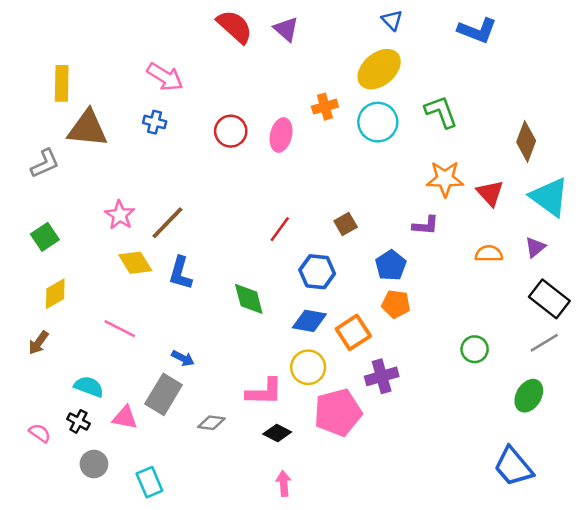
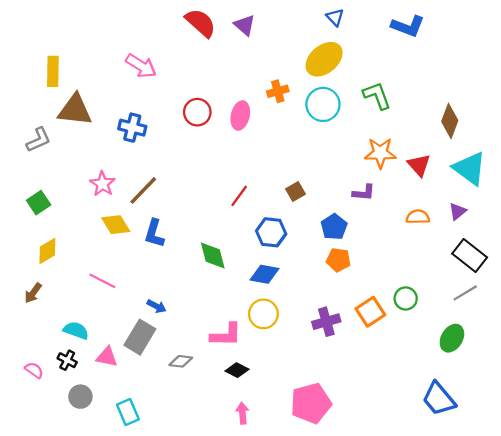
blue cross: (155, 122) -> (132, 128), moved, size x1.4
orange square: (353, 332) -> (370, 312), moved
pink pentagon: (338, 412) -> (311, 403), moved

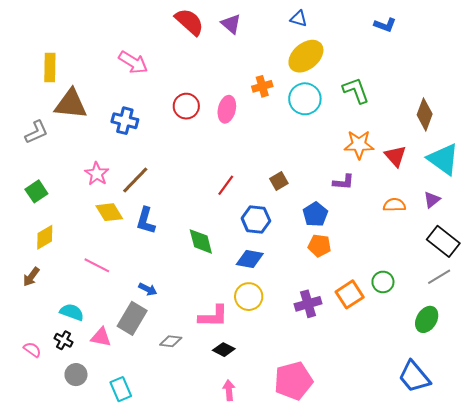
blue triangle: (335, 17) -> (299, 19), moved, turned -30
blue L-shape: (408, 26) -> (385, 25), size x0.7

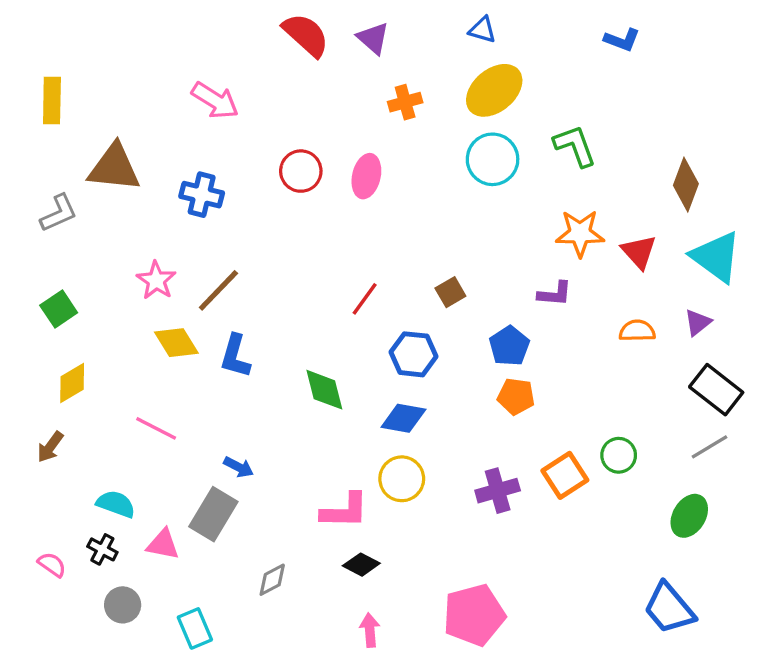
yellow rectangle: (50, 68) -> (52, 100), moved
orange cross: (262, 86) -> (405, 102), moved
gray diamond: (171, 341) -> (272, 580), moved, turned -35

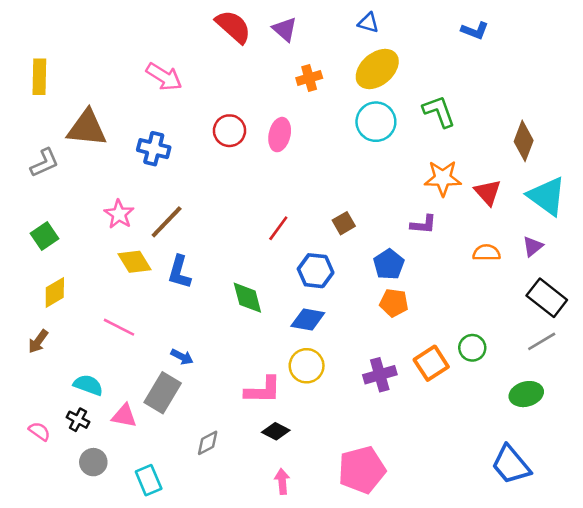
green ellipse: (689, 516) -> (526, 394), turned 44

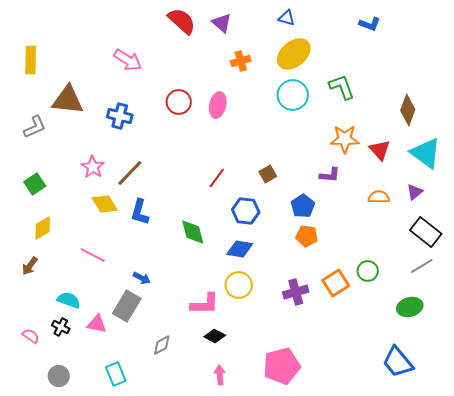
gray circle: (93, 462) -> (59, 376), moved

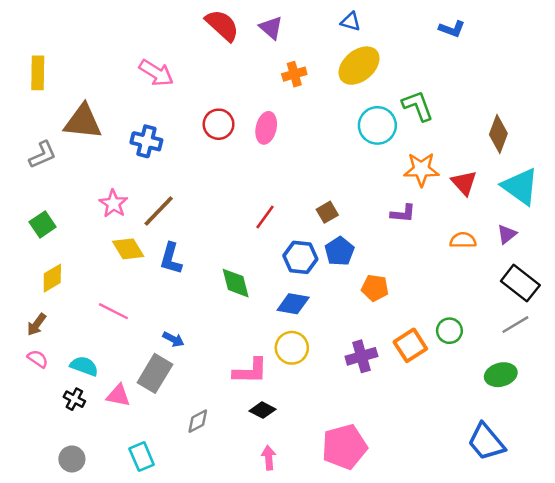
cyan circle: (293, 95) -> (377, 125), moved
blue pentagon: (303, 206) -> (339, 251), moved
pink semicircle: (31, 336) -> (38, 359), moved

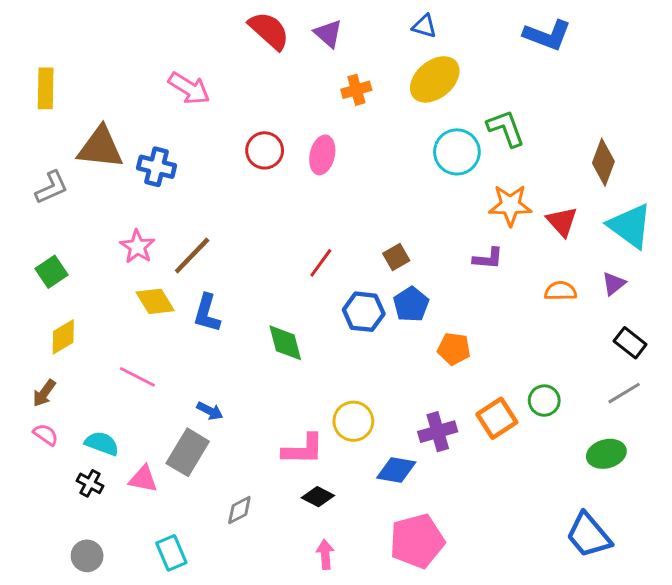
blue L-shape: (452, 29) -> (547, 35), size x1.5
blue cross: (146, 141) -> (157, 167), moved
black rectangle: (520, 283) -> (630, 343), size x0.7
blue diamond: (293, 304) -> (396, 470), moved

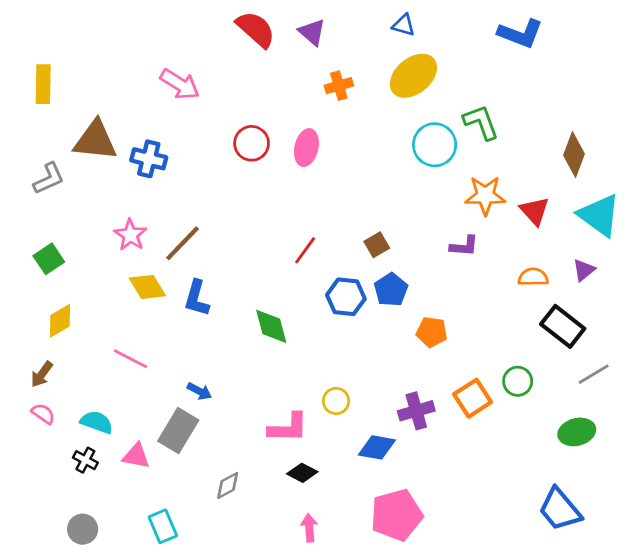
black rectangle: (630, 343) -> (563, 326), moved, size x1.4
yellow circle: (353, 421) -> (336, 401), size x0.7

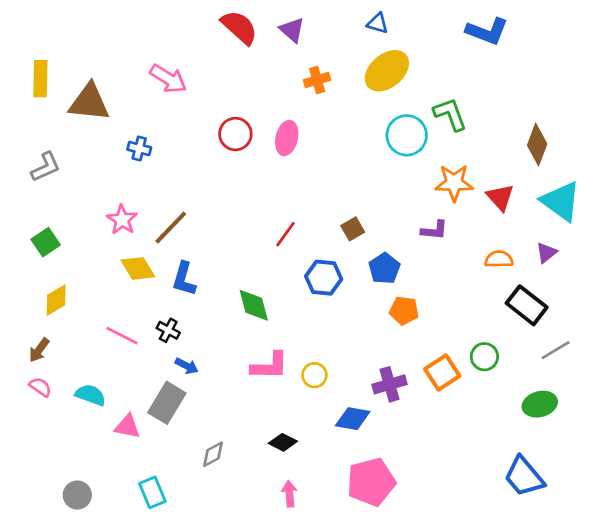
brown triangle: (95, 141) -> (89, 102), moved
blue cross: (149, 159) -> (139, 149), size x0.7
blue pentagon: (391, 290) -> (384, 268), moved
pink L-shape: (288, 428) -> (270, 366), moved
black cross: (85, 460) -> (168, 330), moved

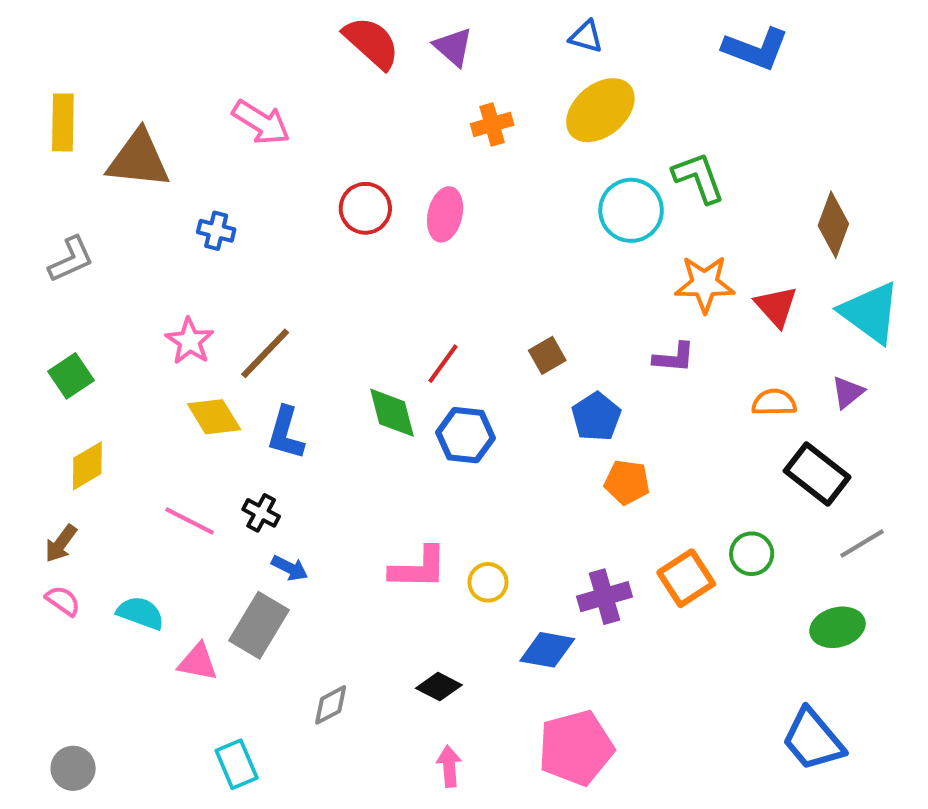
blue hexagon: (324, 278) -> (465, 435), moved
green diamond: (254, 305) -> (392, 413), moved
gray circle: (77, 495) -> (73, 768), moved

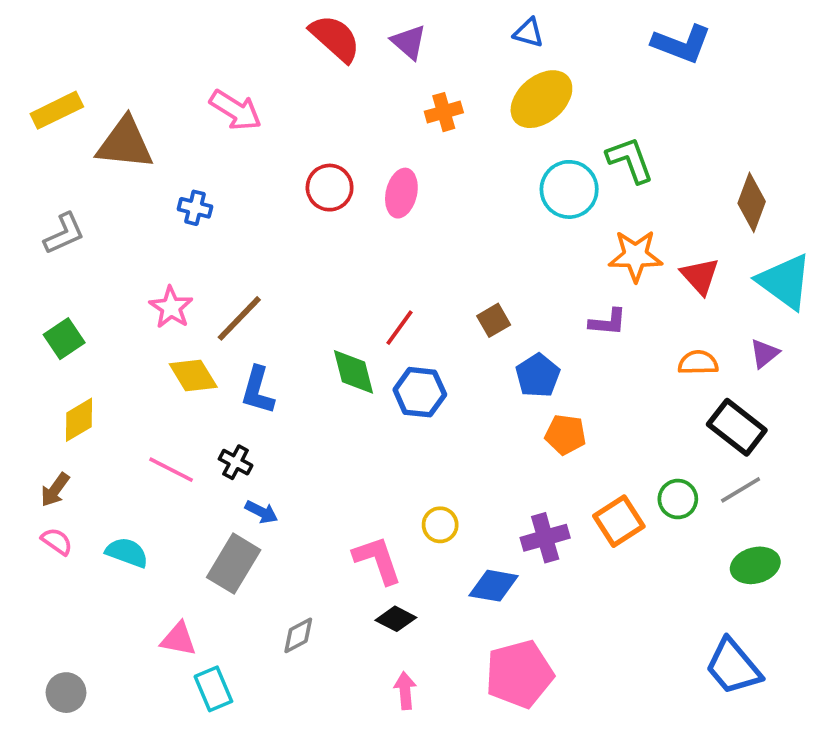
yellow rectangle: (63, 122) -> (57, 110), turned 63
gray line: (862, 543) -> (741, 490), moved
pink L-shape: (418, 568) -> (377, 560), moved, turned -110
pink triangle: (198, 662) -> (178, 639), moved

